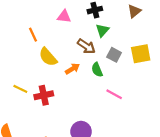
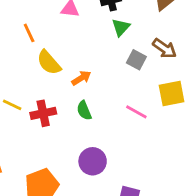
brown arrow: (86, 46) -> (165, 48), moved
yellow square: (141, 54) -> (172, 94), moved
green semicircle: (97, 70) -> (84, 110), moved

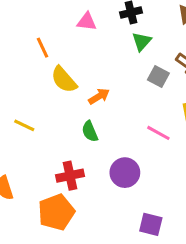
green semicircle: (84, 110) -> (90, 131), moved
red cross: (43, 113) -> (70, 176), moved
purple circle: (93, 161) -> (125, 173), moved

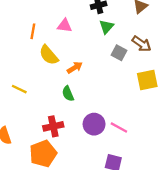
pink triangle: (87, 22) -> (65, 26), moved
orange line: (43, 48) -> (33, 31), turned 35
pink line: (158, 133) -> (119, 128), moved

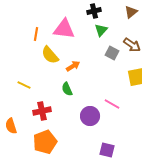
pink triangle: (65, 26) -> (64, 29), size x1.6
red cross: (53, 126) -> (42, 111), moved
pink line: (119, 128) -> (112, 104), moved

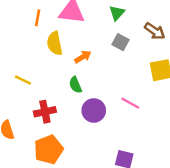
gray square: (112, 53) -> (121, 42), moved
yellow semicircle: (50, 55) -> (55, 43), turned 30
purple circle: (90, 116) -> (94, 110), moved

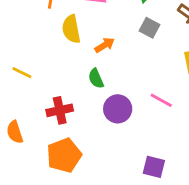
yellow line: (23, 80) -> (22, 73), moved

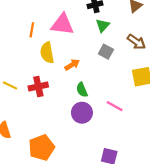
green semicircle: (96, 78) -> (82, 90), moved
red cross: (60, 110) -> (38, 87), moved

